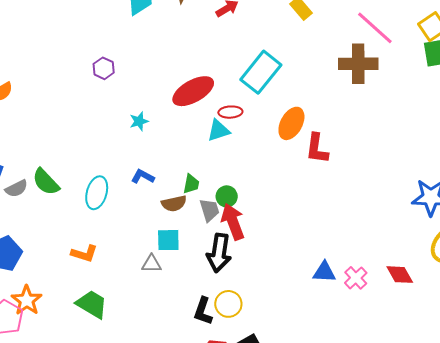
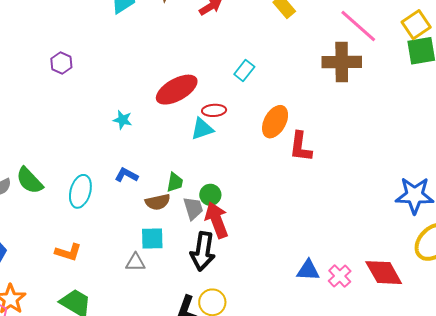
purple hexagon: (104, 68) -> (61, 63), moved
cyan rectangle: (261, 72) -> (244, 70), size x0.5
cyan star: (139, 121) -> (123, 120), turned 30
red diamond: (400, 275) -> (384, 273), size x1.4

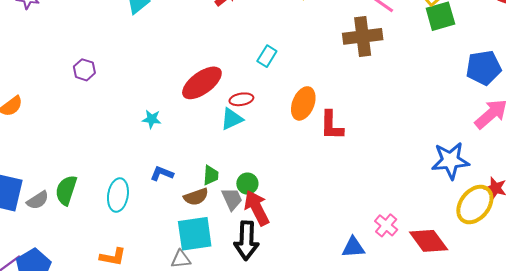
green semicircle: (29, 181) -> (66, 190), turned 68
cyan square: (152, 239) -> (195, 234), size x1.5
pink cross: (340, 276) -> (386, 225), moved

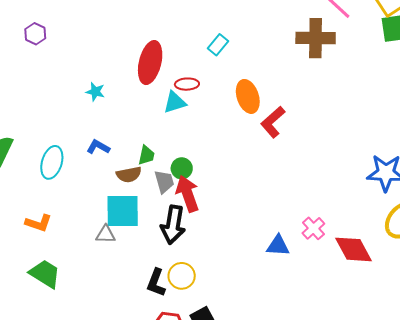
red ellipse: (202, 83) -> (150, 63), turned -48
orange ellipse: (303, 103) -> (248, 96), turned -48
red L-shape: (332, 125) -> (273, 122), turned 40

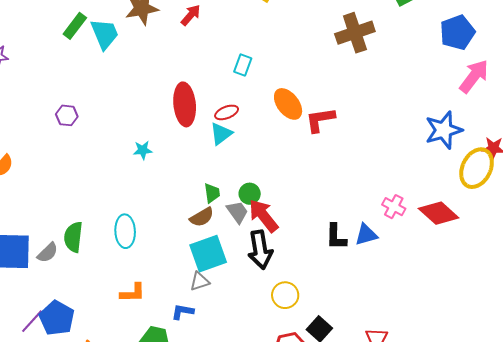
brown cross: (316, 38) -> (355, 33), moved
red L-shape: (273, 122) -> (320, 120), turned 52
blue L-shape: (98, 147) -> (183, 312), moved
black L-shape: (156, 283) -> (336, 237), moved

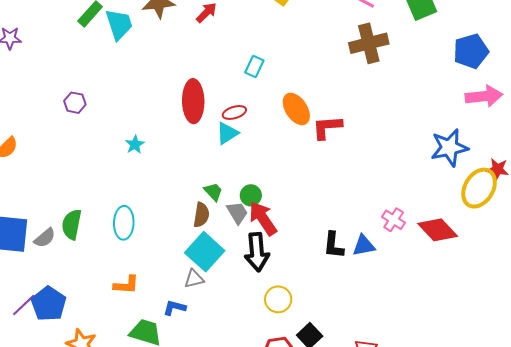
pink arrow: (474, 76) -> (484, 96), turned 42
cyan star: (143, 150) -> (135, 144), moved, turned -30
green trapezoid: (212, 193) -> (213, 192), turned -40
brown semicircle: (202, 217) -> (201, 215), turned -55
cyan square: (208, 254) -> (205, 252), turned -33

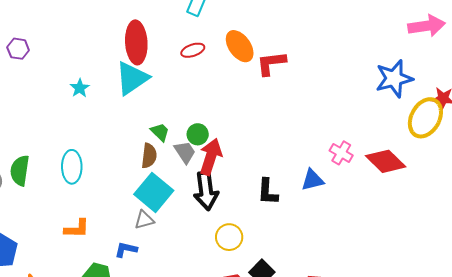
red ellipse: (234, 113) -> (193, 50), moved
cyan triangle: (227, 133) -> (132, 78), moved, size x1.5
red arrow: (263, 218) -> (211, 157), turned 54
black L-shape: (334, 245) -> (268, 192), moved

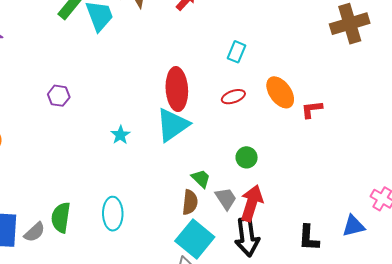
red L-shape: (271, 63) -> (312, 109), size x0.7
green circle: (198, 134) -> (247, 157), moved

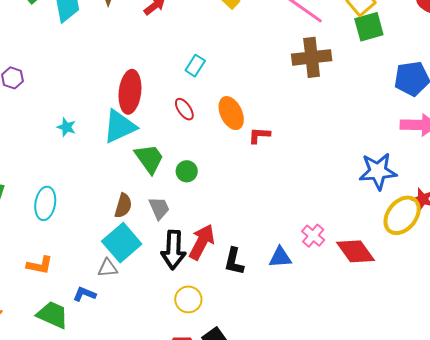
red ellipse: (233, 97) -> (184, 109), turned 65
cyan star: (120, 135) -> (66, 127), turned -30
green trapezoid: (201, 179) -> (149, 159), moved, size x1.6
red arrow: (252, 203) -> (202, 242), moved

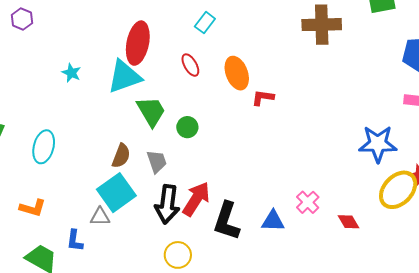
red diamond: (356, 251) -> (349, 222), size x0.6
black L-shape: (234, 261) -> (227, 221), size x1.4
blue L-shape: (84, 294) -> (75, 241), turned -110

